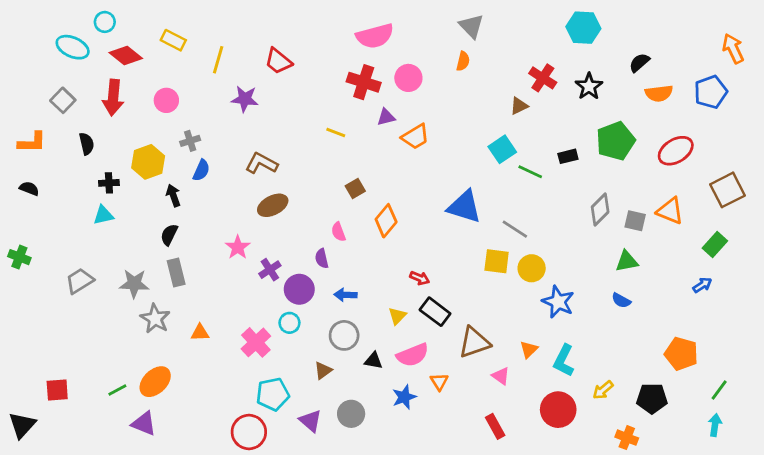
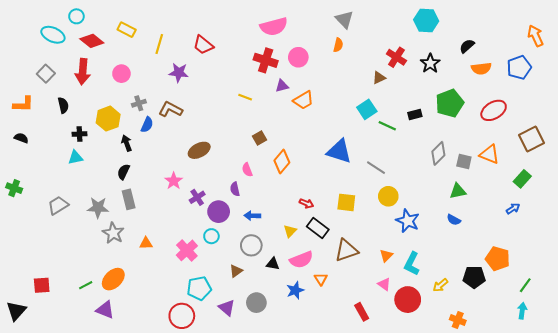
brown L-shape: (261, 163) -> (171, 109), moved
yellow square: (497, 261) -> (346, 202), moved
pink triangle: (501, 376) -> (384, 284), moved
black pentagon: (652, 398) -> (474, 277), moved

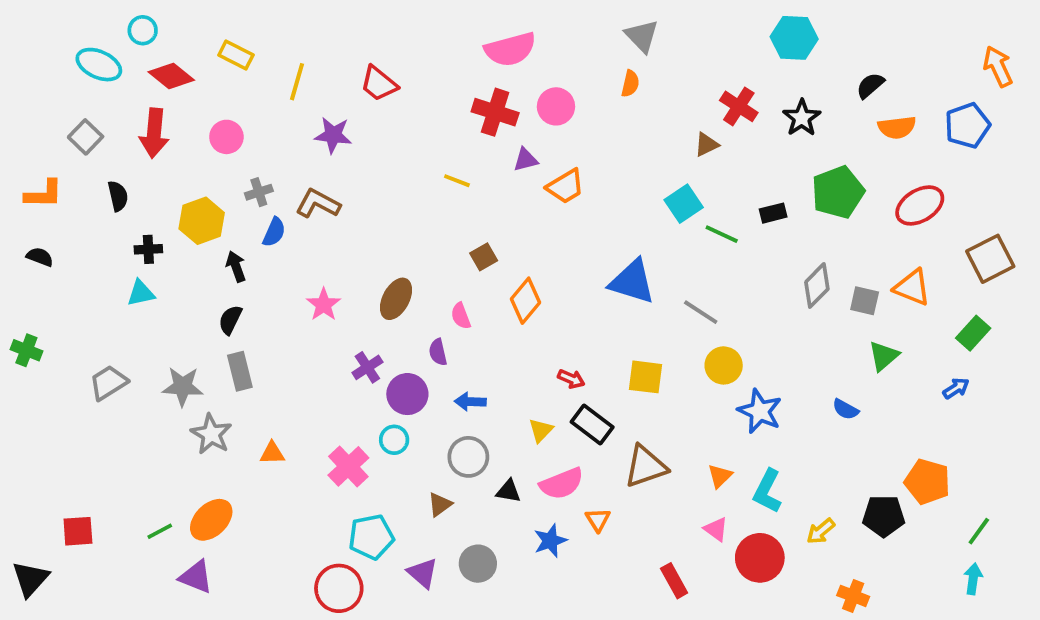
brown ellipse: (199, 150) -> (396, 299), moved, turned -35
pink star: (174, 181) -> (324, 305), moved
green triangle: (458, 191) -> (884, 356), moved, turned -30

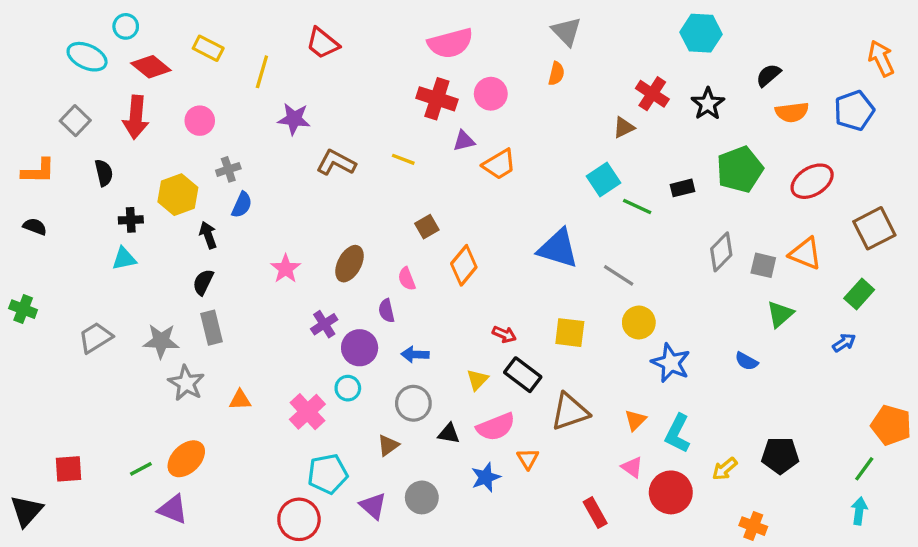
red trapezoid: (379, 84) -> (323, 43), moved
brown L-shape: (318, 204) -> (336, 163), moved
orange pentagon: (927, 482) -> (891, 425), moved

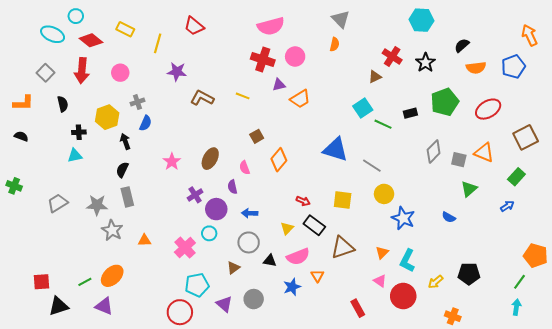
black triangle: (26, 511) -> (59, 306), moved, turned 30

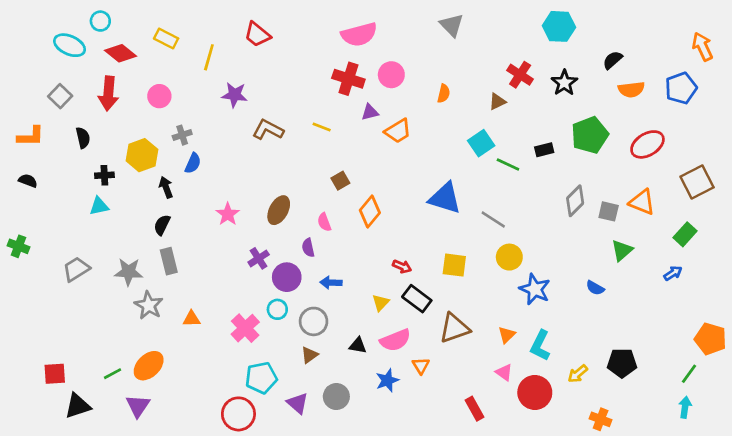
orange semicircle: (335, 44) -> (444, 93), moved
gray circle: (249, 242) -> (314, 321), moved
purple triangle: (104, 306) -> (138, 406), turned 42

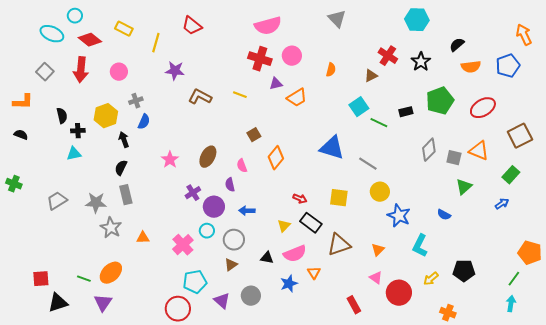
black semicircle: (83, 138) -> (62, 116), moved
cyan L-shape: (540, 346) -> (420, 246), moved
green line: (112, 374) -> (84, 279), turned 48

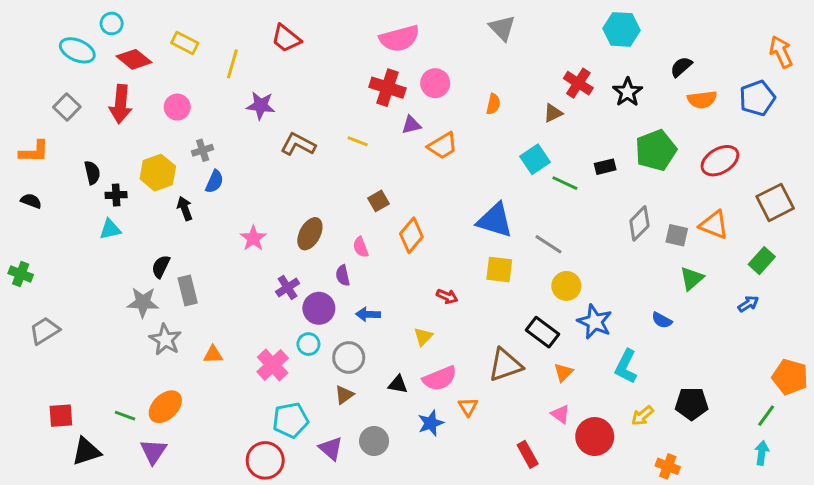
black semicircle: (121, 168) -> (161, 267), moved
yellow square: (339, 198) -> (499, 270), moved
gray trapezoid: (57, 201) -> (45, 331), moved
black rectangle: (311, 223) -> (543, 332), moved

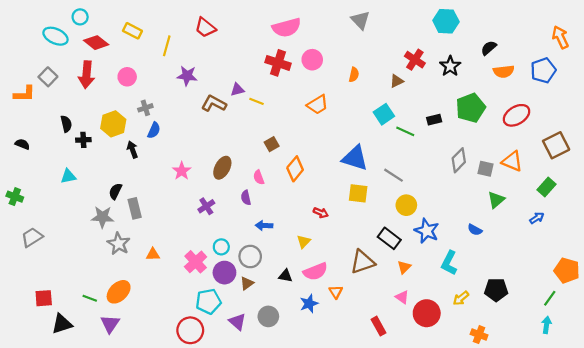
purple triangle: (411, 125) -> (237, 90), moved
orange L-shape: (34, 152) -> (24, 94), moved
cyan triangle: (110, 229) -> (68, 176), moved
purple circle: (319, 308) -> (224, 273), moved

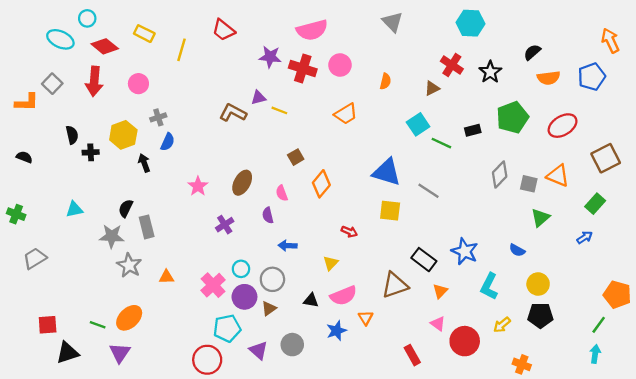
cyan hexagon: (446, 21) -> (470, 23), moved
purple star: (187, 76) -> (270, 57), moved
cyan triangle: (68, 176) -> (74, 209), moved
yellow circle: (406, 205) -> (538, 284), moved

